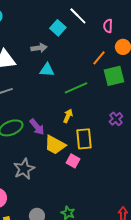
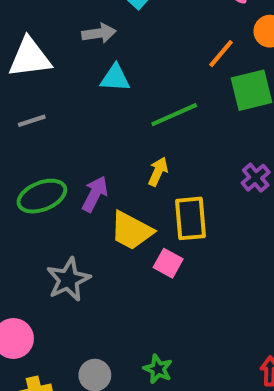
purple arrow: (37, 127) -> (95, 194), turned -114

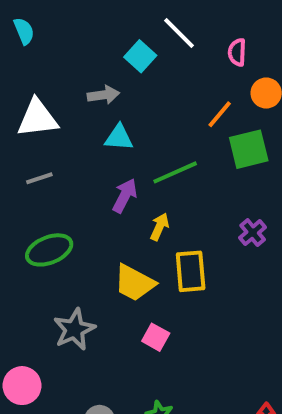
purple arrow: (95, 194) -> (125, 196), moved
pink square: (168, 263) -> (156, 337), moved

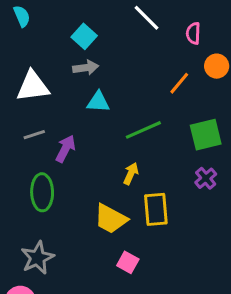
cyan square: (140, 56) -> (84, 36), moved
green square: (249, 149) -> (206, 135), moved
purple arrow: (125, 196) -> (65, 149), moved
green ellipse: (49, 250) -> (42, 192), turned -69
gray star: (74, 329) -> (37, 258), moved

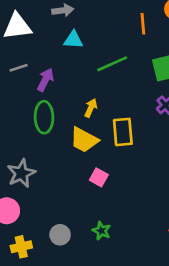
orange line: (179, 83) -> (143, 24), turned -45
yellow arrow: (131, 174) -> (91, 108), moved
green ellipse: (42, 192) -> (44, 117), moved

